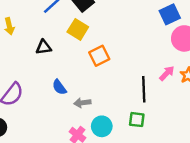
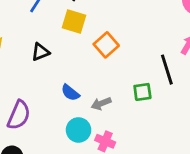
green square: (137, 120) -> (142, 92), moved
cyan circle: (102, 126) -> (78, 130), moved

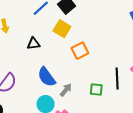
blue semicircle: (70, 93) -> (47, 77), size x1.5
gray arrow: (101, 103) -> (66, 90), turned 136

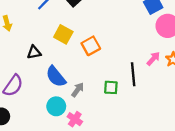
yellow square: (62, 29) -> (63, 34), moved
black triangle: (33, 44) -> (34, 52), moved

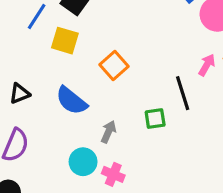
yellow square: (63, 34) -> (65, 41), moved
black triangle: (34, 52) -> (20, 94), moved
blue semicircle: (56, 77) -> (72, 101), moved

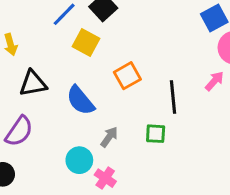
pink arrow: (207, 65) -> (214, 81), moved
black line: (183, 93) -> (173, 97), moved
black triangle: (20, 94) -> (33, 84), size x1.4

